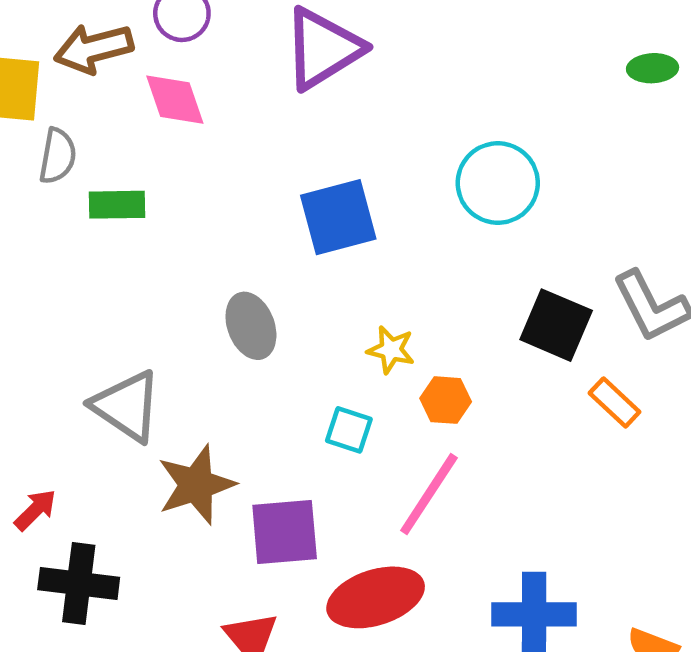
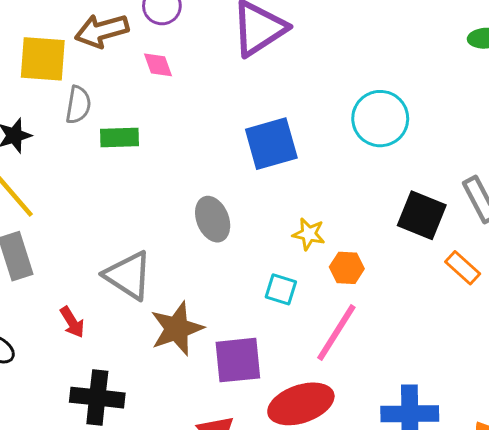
pink diamond: (175, 100) -> (158, 65), size x0.7
red arrow: (35, 510) -> (72, 322), moved, turned 104

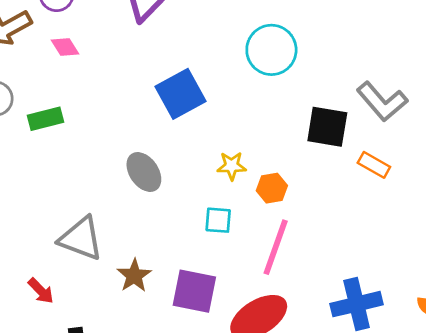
brown star: (177, 329) -> (134, 276), size x0.7
purple square: (238, 360) -> (194, 291), turned 30

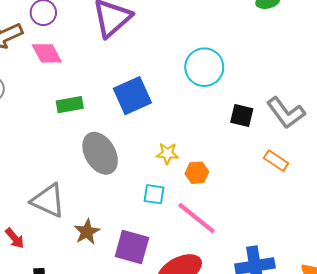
pink diamond: (65, 47) -> (47, 53), size x1.4
green rectangle: (46, 119) -> (70, 105), moved
black square: (327, 127) -> (242, 115), moved, size x0.7
gray ellipse: (144, 172) -> (100, 153), size x1.4
pink line: (276, 247) -> (196, 218), turned -75

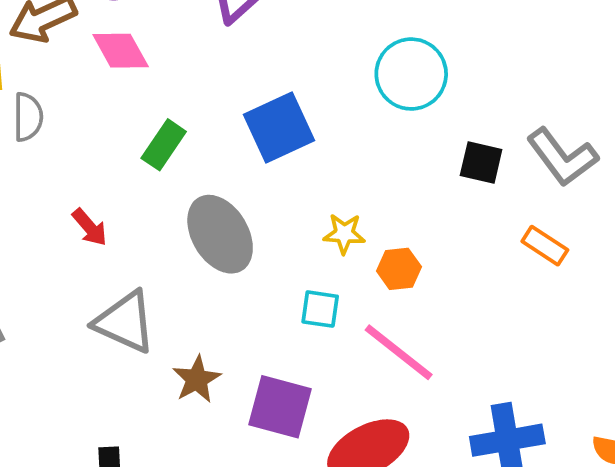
green rectangle: (70, 105) -> (164, 145), turned -45
red arrow: (15, 238) -> (90, 227), moved

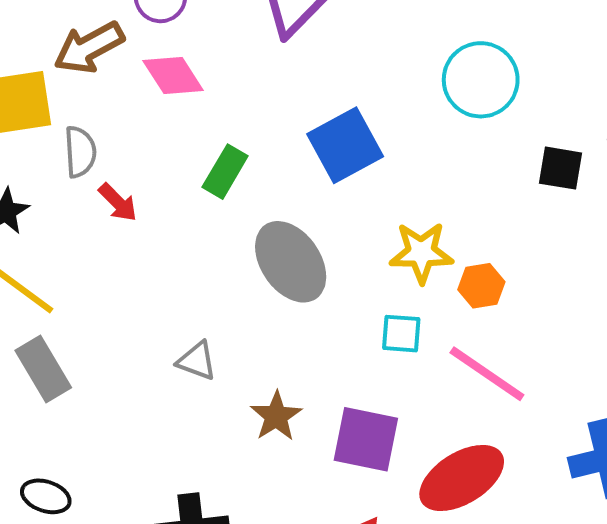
red arrow: (90, 227) -> (118, 202), moved
yellow star: (344, 234) -> (421, 253), size x1.4
gray triangle: (125, 322) -> (197, 361), size x0.6

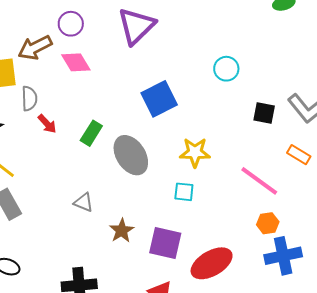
cyan circle: (481, 80) -> (226, 69), size x0.7
green rectangle: (225, 172) -> (91, 133), moved
orange hexagon: (481, 286) -> (268, 223), moved
pink line: (487, 374) -> (259, 181), moved

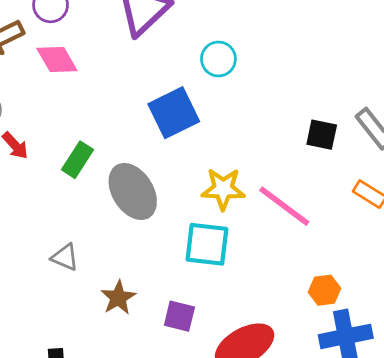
cyan circle: (226, 69) -> (218, 59), moved
pink line: (259, 181) -> (284, 206), moved
cyan square: (184, 192) -> (207, 244), size x1.6
purple square: (165, 243) -> (179, 316), size x0.7

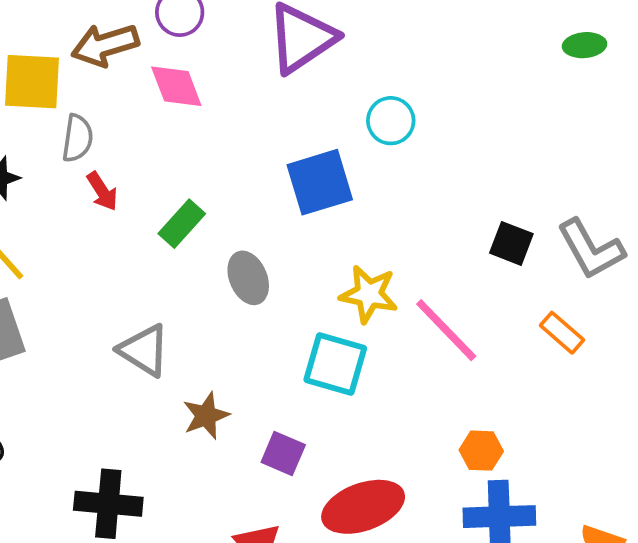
gray ellipse: (133, 191) -> (248, 278), size x0.7
gray triangle: (65, 257) -> (144, 350), size x1.4

